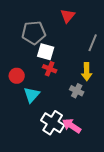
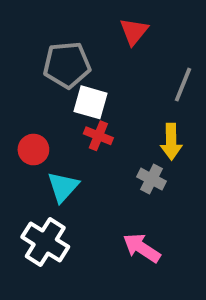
white cross: (53, 123) -> (45, 242), moved

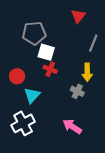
red triangle: (134, 31) -> (78, 16), moved
white cross: (45, 242) -> (23, 123), turned 30

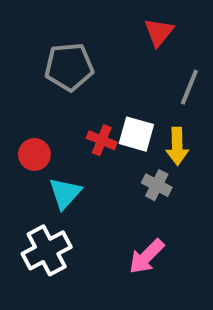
white square: (46, 52) -> (136, 134), moved
pink arrow: (72, 126) -> (147, 256), turned -78

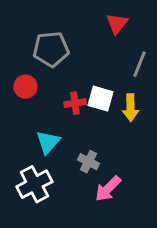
red cross: (102, 140) -> (75, 103), turned -30
red circle: (34, 154) -> (25, 87), moved
gray cross: (157, 185) -> (88, 162), moved

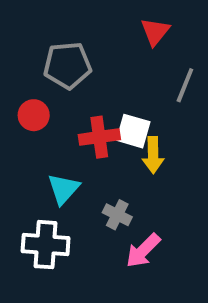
red cross: (75, 103) -> (99, 137), size x1.4
yellow arrow: (130, 108) -> (153, 155), moved
white cross: (34, 184) -> (46, 245), turned 32

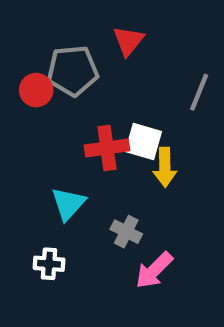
red triangle: (155, 32) -> (128, 41), moved
red circle: (34, 115) -> (36, 90), moved
white cross: (46, 245) -> (49, 264), size x0.6

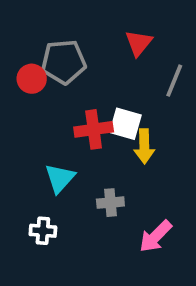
red triangle: (128, 41) -> (139, 43), moved
gray cross: (126, 232) -> (110, 203), turned -32
pink arrow: (154, 270) -> (156, 236), moved

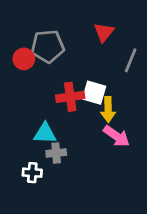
cyan triangle: (60, 178) -> (45, 133), turned 50
gray cross: (110, 203) -> (56, 153), moved
pink arrow: (156, 236) -> (117, 136), moved, turned -100

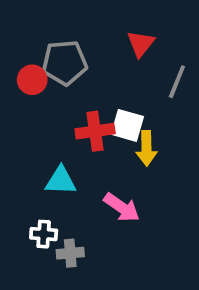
pink arrow: (117, 136) -> (122, 207), moved
gray cross: (56, 153) -> (70, 253), moved

